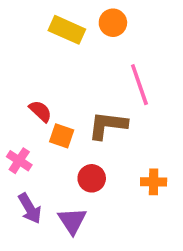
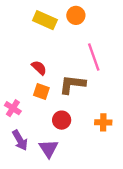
red semicircle: (40, 111) -> (39, 68), moved

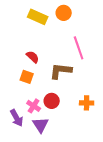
orange square: (41, 91) -> (27, 77), moved
pink cross: (13, 108) -> (34, 106), moved

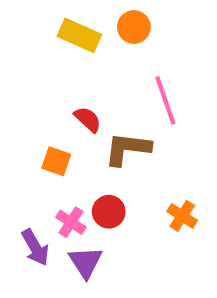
red semicircle: (33, 57) -> (88, 119), moved
orange cross: (87, 103) -> (182, 216), turned 32

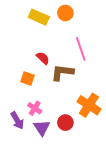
red circle: (109, 212) -> (65, 123), moved
orange cross: (182, 216) -> (89, 105), size x1.6

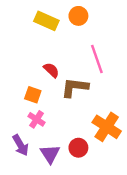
pink cross: (35, 108) -> (37, 119), moved

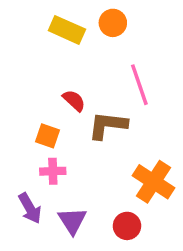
pink cross: (37, 119) -> (53, 171), turned -35
red circle: (78, 148) -> (127, 226), moved

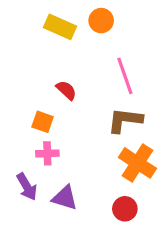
brown L-shape: (108, 125) -> (125, 120), moved
purple triangle: (72, 221) -> (65, 198), turned -40
red circle: (127, 226) -> (125, 209), moved

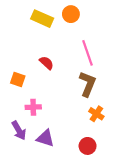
brown L-shape: (125, 120) -> (88, 84), turned 105
orange square: (43, 122) -> (18, 79), moved
orange cross: (138, 163) -> (96, 114), size x0.6

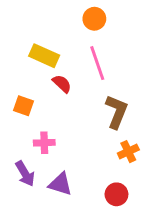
yellow rectangle: (42, 19) -> (44, 56), moved
pink line: (88, 53) -> (97, 63), moved
orange cross: (96, 114) -> (128, 152), turned 32

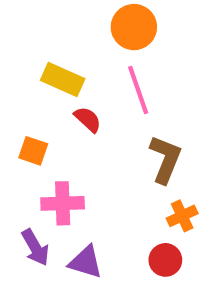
orange circle: (94, 19) -> (134, 27), size x1.4
pink cross: (44, 143) -> (63, 203), size x1.4
red circle: (116, 194) -> (165, 260), moved

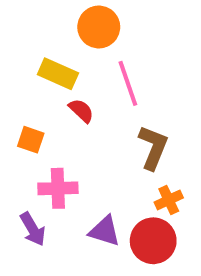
orange circle: (134, 27) -> (99, 27), moved
red circle: (165, 260) -> (153, 241), size x1.5
purple triangle: (86, 262) -> (105, 231), moved

